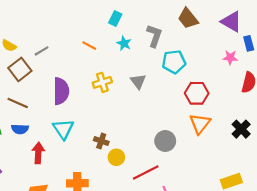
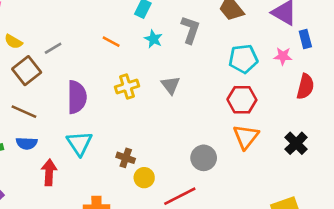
cyan pentagon: (174, 62) -> (243, 59), moved

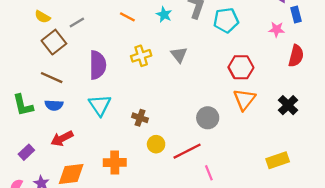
cyan pentagon: (243, 59) -> (226, 20), moved
red arrow: (49, 172) -> (62, 138), moved, turned -120
yellow circle: (144, 178) -> (156, 144), moved

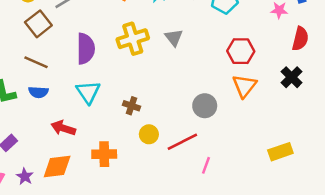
yellow cross: (141, 56) -> (133, 39), size x1.4
black cross: (288, 105) -> (292, 77), moved
red arrow: (62, 138) -> (63, 128), moved, turned 45
pink line: (209, 173) -> (206, 165), turned 42

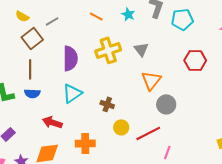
brown line: (36, 62) -> (30, 69), turned 66
orange triangle: (244, 86) -> (151, 80), moved
cyan triangle: (88, 92) -> (72, 93), turned 30

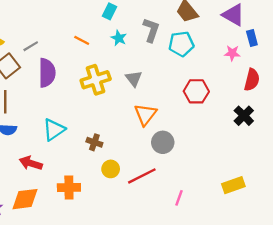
purple semicircle: (70, 58) -> (47, 73), moved
pink line: (167, 152) -> (179, 198), moved

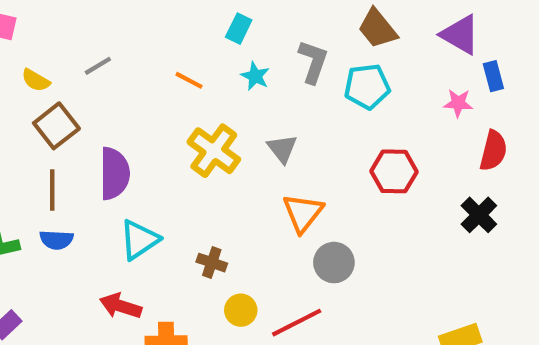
gray line: (31, 46) -> (98, 66), moved
purple semicircle: (47, 73) -> (114, 173), moved
yellow cross: (96, 80) -> (214, 151), turned -36
red arrow: (31, 163) -> (121, 306), moved

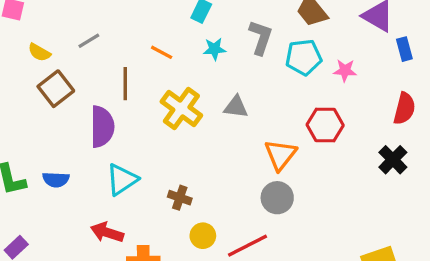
cyan star: (255, 76) -> (214, 49), turned -30
pink star: (458, 103) -> (345, 70), moved
gray triangle: (282, 149) -> (236, 107), turned -45
brown line: (52, 190) -> (125, 84), moved
orange triangle: (303, 213) -> (281, 155), moved

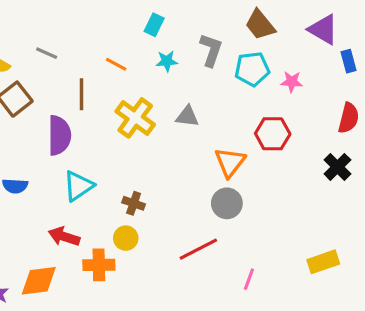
gray line: (89, 41) -> (47, 53), turned 55
yellow circle: (203, 236) -> (126, 238), moved

